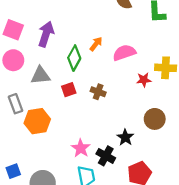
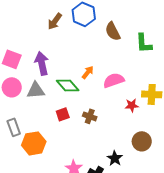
purple arrow: (46, 34) -> (42, 63), turned -30
green diamond: (74, 58) -> (68, 85), turned -70
gray triangle: (41, 75) -> (36, 90), moved

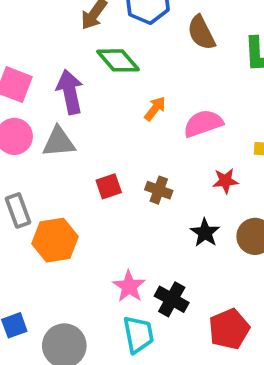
green diamond: (68, 85) -> (118, 60), moved
red star: (132, 105) -> (225, 181), moved
black star: (115, 158) -> (205, 233), moved

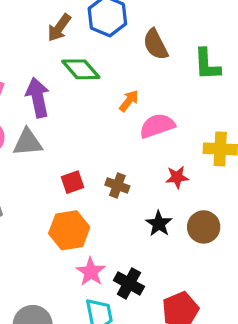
orange arrow: (155, 109) -> (129, 101), moved
orange hexagon: (55, 240) -> (69, 230), moved

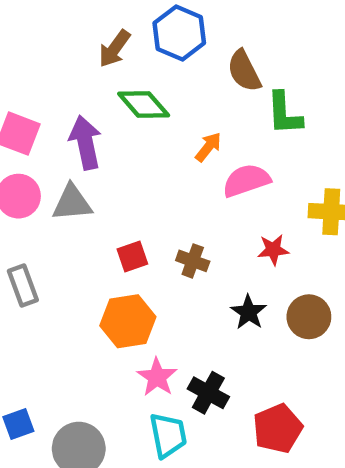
green L-shape: (207, 64) -> (284, 113), moved

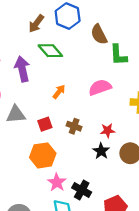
orange arrow: (208, 147) -> (59, 92), moved
gray triangle: (72, 203) -> (16, 114), moved
red star: (273, 250) -> (108, 131), moved

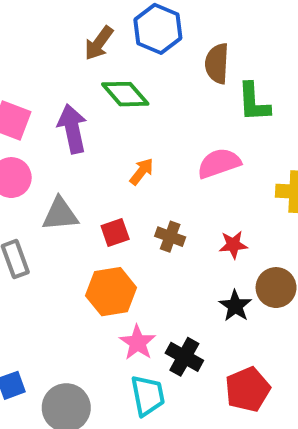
brown semicircle: (99, 34) -> (217, 63), turned 30
black star: (101, 151) -> (235, 306), moved

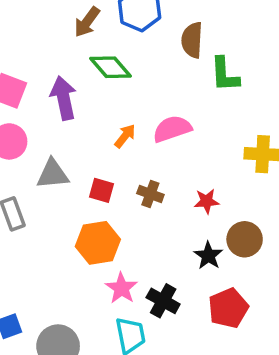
pink semicircle: (219, 163) -> (172, 129), moved
red square: (115, 233) -> (102, 190), turned 35
red pentagon: (248, 389) -> (228, 308), moved

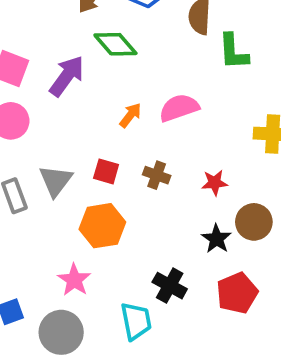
purple arrow: (63, 98) -> (67, 76), turned 48
gray triangle: (53, 174) -> (56, 181), moved, turned -48
pink star: (121, 288) -> (74, 280), moved

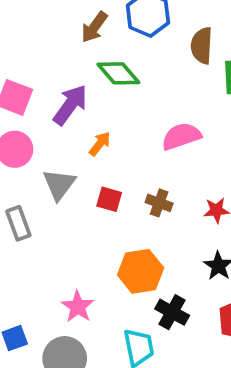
orange arrow: (130, 115) -> (100, 144), moved
gray triangle: (56, 181) -> (59, 184), moved
orange hexagon: (102, 226) -> (141, 271), moved

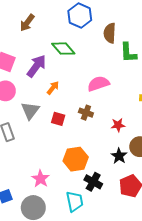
brown arrow: (94, 27) -> (27, 23), moved
brown cross: (159, 203) -> (86, 113), moved

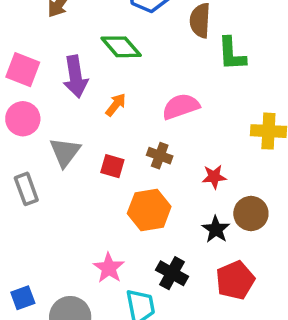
purple arrow: (36, 66) -> (75, 77), turned 135
orange arrow: (53, 88) -> (116, 105), moved
orange hexagon: (76, 159) -> (149, 210), moved
pink star: (41, 179) -> (109, 268), moved

